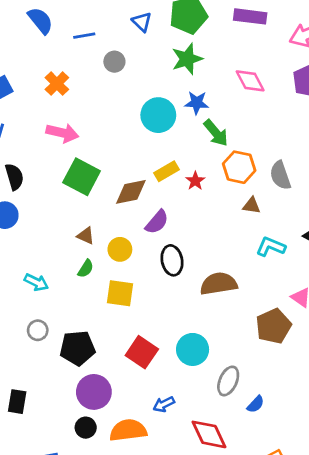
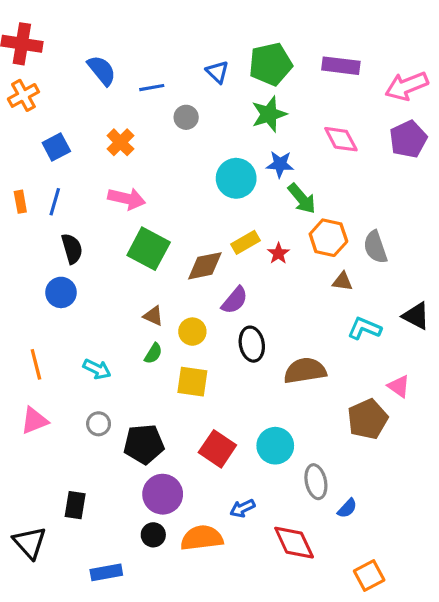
gray ellipse: (228, 381) -> (316, 482), turned -36

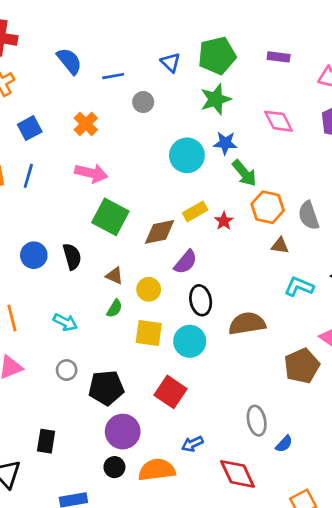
purple rectangle: (341, 66) -> (279, 57), size x0.7
black semicircle: (72, 249) -> (72, 257), moved
cyan circle: (275, 446) -> (190, 341), moved

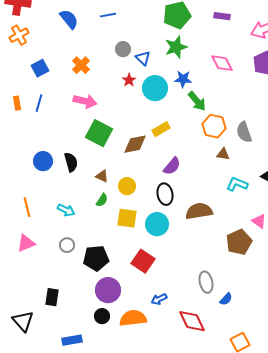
blue triangle: (171, 62) -> (143, 58), moved
blue line: (113, 76) -> (108, 15), moved
red star: (224, 221) -> (129, 80), moved
purple semicircle: (186, 262) -> (172, 166), moved

